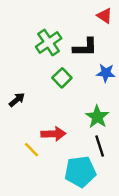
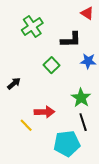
green cross: (49, 42) -> (32, 26), moved

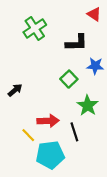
green square: (52, 65) -> (69, 79), moved
black line: (83, 122) -> (74, 132), moved
cyan pentagon: (67, 143) -> (50, 155), moved

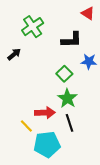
black arrow: (15, 90) -> (14, 54), moved
green star: (88, 105) -> (67, 98), moved

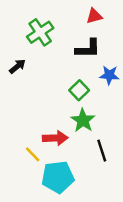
red triangle: (88, 13) -> (94, 16), moved, turned -48
black line: (69, 123) -> (102, 151), moved

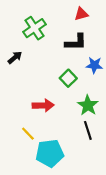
green star: (83, 120) -> (88, 105), moved
red arrow: (55, 138) -> (43, 105), moved

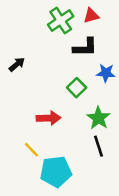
green cross: (35, 28) -> (61, 21), moved

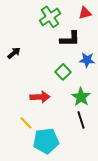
red triangle: (91, 16) -> (85, 13), moved

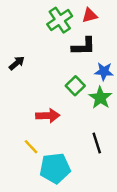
red triangle: (85, 13) -> (90, 15), moved
green star: (81, 97) -> (100, 98), moved

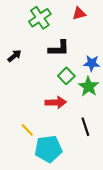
green cross: (60, 20) -> (40, 18), moved
black L-shape: (84, 46) -> (59, 48), moved
red arrow: (48, 116) -> (56, 102), moved

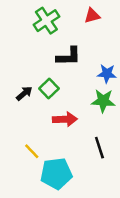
black arrow: (14, 56) -> (24, 93), moved
green square: (66, 76) -> (49, 88), moved
green star: (89, 87) -> (103, 101), turned -30

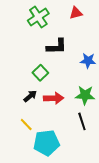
black arrow: (24, 93) -> (30, 96), moved
green star: (103, 101) -> (85, 95), moved

